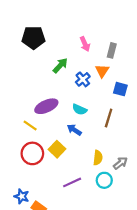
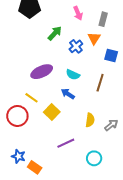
yellow line: (30, 126) -> (32, 98), moved
red circle: (32, 153) -> (17, 116), moved
cyan circle: (104, 180) -> (94, 158), moved

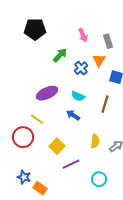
gray rectangle: (103, 19) -> (108, 41), turned -32
yellow square: (52, 112) -> (57, 146), moved

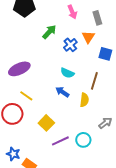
purple ellipse: (47, 93) -> (19, 69), moved
yellow semicircle: (95, 141) -> (84, 100), moved
cyan circle: (99, 179) -> (83, 140), moved

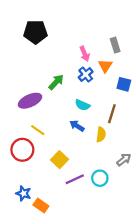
pink arrow: (72, 12) -> (85, 54), moved
green arrow: (49, 32) -> (56, 82), moved

